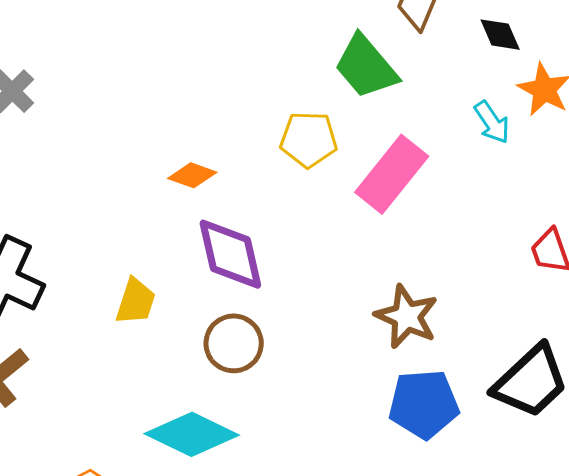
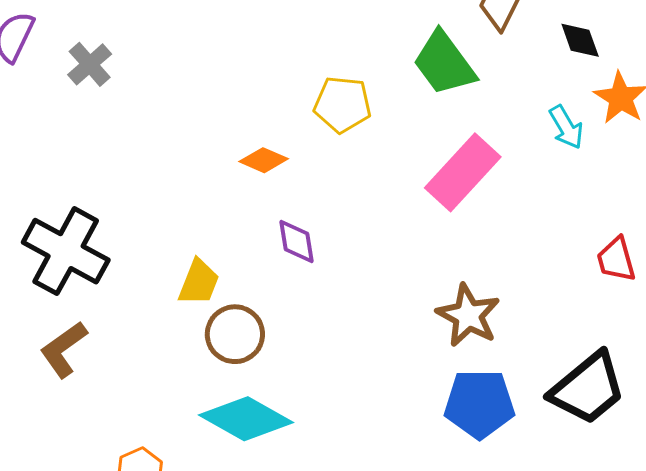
yellow pentagon: (309, 139) -> (342, 104), moved
purple diamond: (230, 254) -> (297, 241), size x0.6
brown circle: (234, 343) -> (235, 334), moved

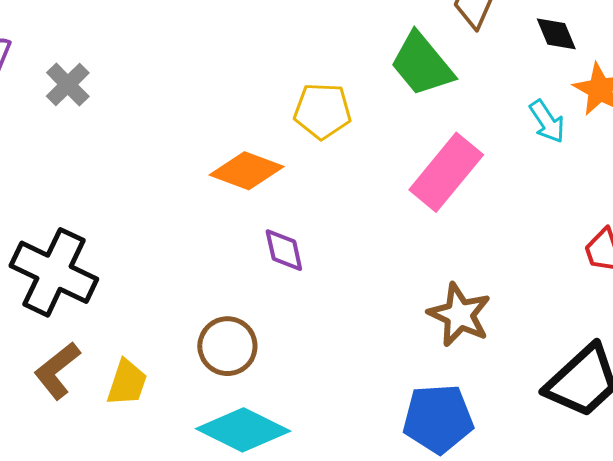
orange diamond: (264, 160) -> (247, 171), size x1.5
yellow trapezoid: (199, 282) -> (127, 383), moved
blue pentagon: (479, 404) -> (438, 419), moved

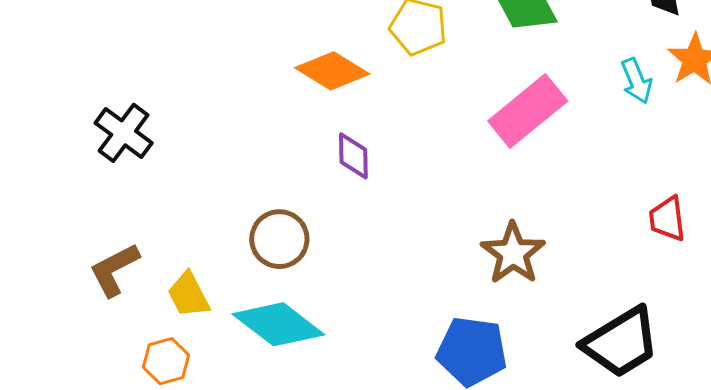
black cross: (54, 272) -> (124, 133), size x0.7
brown L-shape: (57, 371) -> (114, 270), moved
yellow trapezoid: (127, 383) -> (188, 295), moved, turned 123

